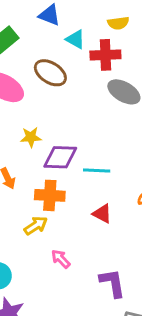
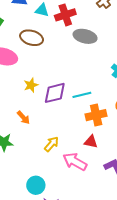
orange cross: (50, 195) -> (96, 115), moved
red triangle: (102, 214) -> (91, 142), moved
pink arrow: (61, 259) -> (75, 162), size x1.6

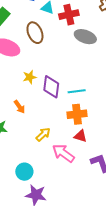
brown ellipse: (32, 38) -> (35, 33), turned 45
purple diamond: (55, 93) -> (51, 87), turned -75
orange cross: (96, 115) -> (77, 114), moved

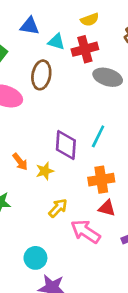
brown ellipse: (35, 33) -> (41, 75), turned 35
yellow star: (30, 77) -> (45, 171), moved
cyan line: (77, 91) -> (98, 136), moved, turned -54
orange arrow: (19, 107) -> (20, 162), moved

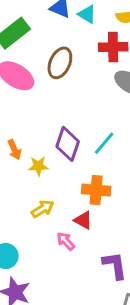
cyan triangle: (56, 42) -> (87, 14), moved
red triangle: (107, 208) -> (83, 220), moved
pink arrow: (86, 231) -> (66, 241), size x0.6

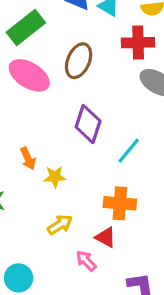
purple diamond: (68, 144) -> (88, 124), moved

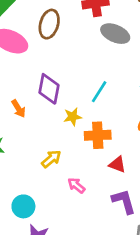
purple diamond: (88, 124) -> (49, 89), moved
yellow star: (55, 177) -> (73, 117), moved
red triangle: (106, 237) -> (117, 164), moved

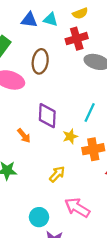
pink arrow: (76, 185) -> (77, 208), moved, size x1.6

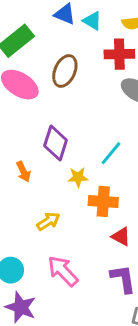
orange arrow: (24, 136) -> (23, 172), moved

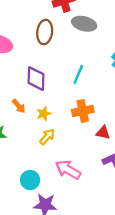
brown ellipse: (65, 71) -> (45, 32), moved
yellow star: (78, 177) -> (44, 114), moved

